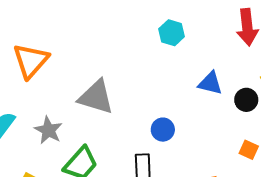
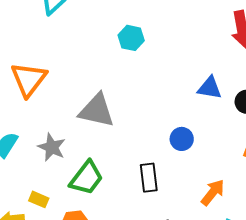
cyan hexagon: (172, 33) -> (131, 38), moved
blue circle: (163, 130) -> (182, 139), moved

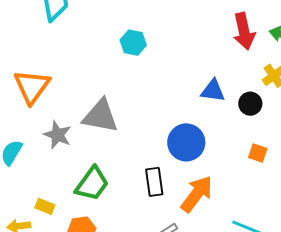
blue circle: (182, 139) -> (186, 142), size x1.6
gray star: (52, 147) -> (57, 135), moved
orange arrow: (213, 192) -> (197, 194), moved, size x1.4

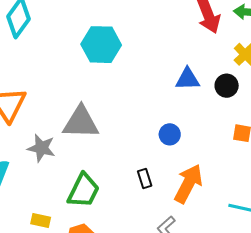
cyan hexagon: (133, 43) -> (101, 45), size x1.5
blue circle: (186, 142) -> (170, 134), size x0.6
black rectangle: (154, 182) -> (145, 179), size x0.7

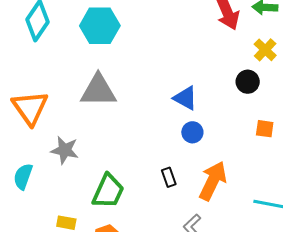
cyan hexagon: (101, 45) -> (100, 26), moved
blue triangle: (188, 79) -> (185, 98), moved, turned 32
gray triangle: (81, 122) -> (98, 91), moved

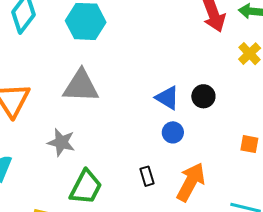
black circle: (248, 82) -> (203, 96), moved
orange square: (265, 129) -> (249, 144), moved
gray star: (65, 150) -> (61, 142), moved

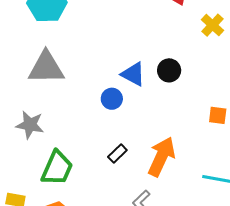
blue circle: (173, 132) -> (112, 99), moved
black rectangle: (147, 176) -> (117, 154), turned 66

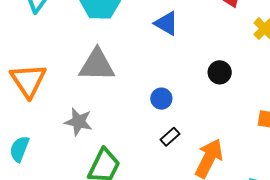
blue triangle: (133, 74) -> (166, 23), moved
black rectangle: (117, 154) -> (170, 137), moved

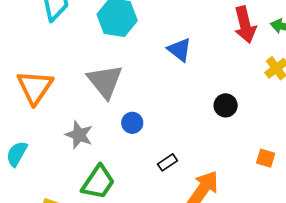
gray triangle: (97, 65) -> (105, 81), turned 42
blue circle: (161, 99) -> (132, 123), moved

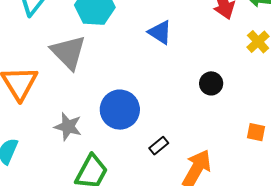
gray triangle: (105, 81) -> (68, 52), moved
blue circle: (132, 123) -> (120, 110), size x1.8

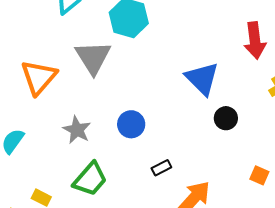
blue triangle: (160, 32) -> (202, 79), moved, size x1.4
blue circle: (120, 110) -> (131, 124), size x0.7

